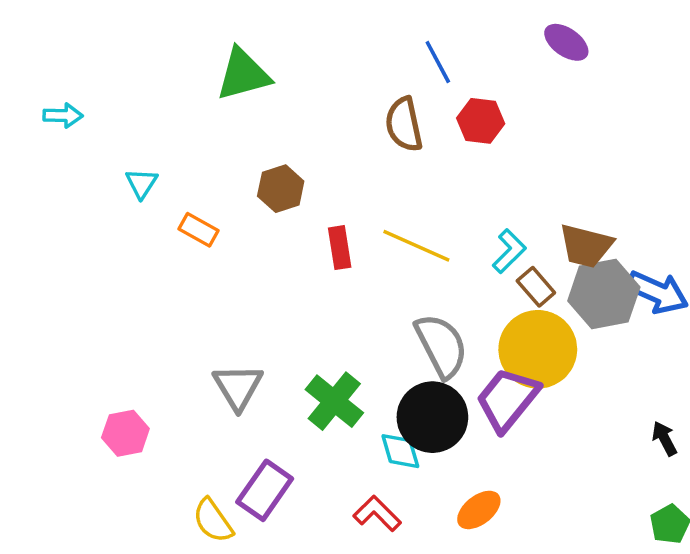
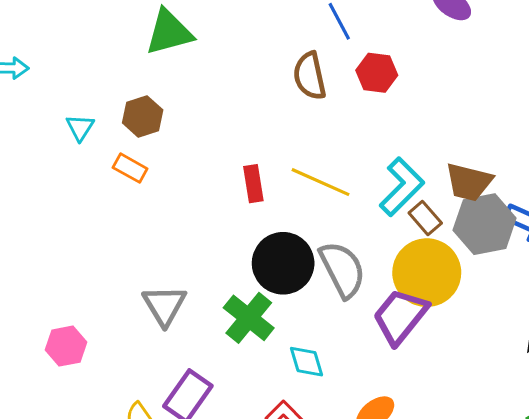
brown hexagon: (281, 189) -> (143, 116), moved
cyan L-shape: (509, 251) -> (402, 187), size x1.5
black circle: (432, 417) -> (283, 263), moved

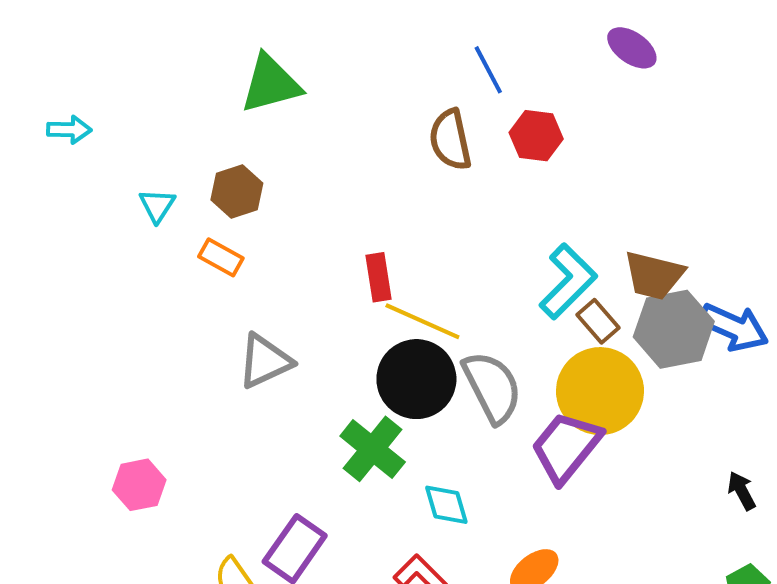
yellow line: (321, 182) -> (422, 321), moved
gray triangle: (164, 305) -> (265, 361), moved, turned 36

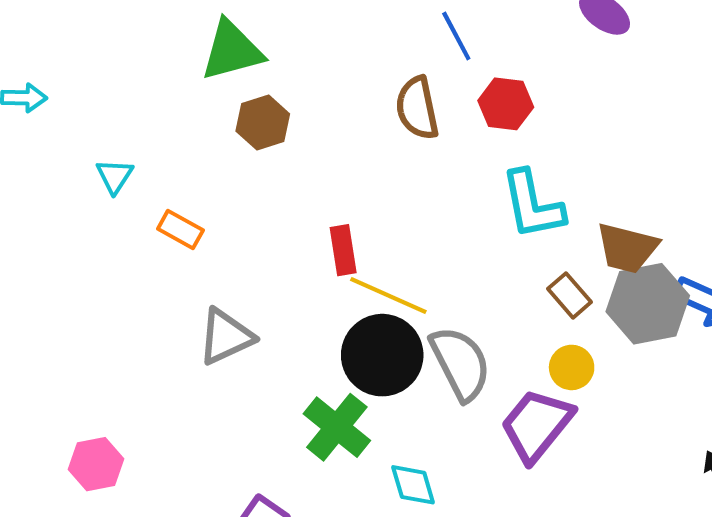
brown hexagon: (237, 192) -> (263, 122), moved
cyan L-shape: (568, 281) -> (532, 205), moved, turned 124
yellow circle: (600, 391) -> (572, 367), size x0.5

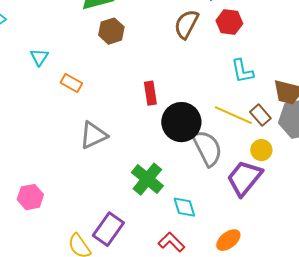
brown semicircle: (417, 108) -> (186, 24), turned 40
cyan L-shape: (532, 205) -> (242, 71), size x0.7
yellow line: (388, 295) -> (233, 115), moved
black circle: (382, 355) -> (181, 122), moved

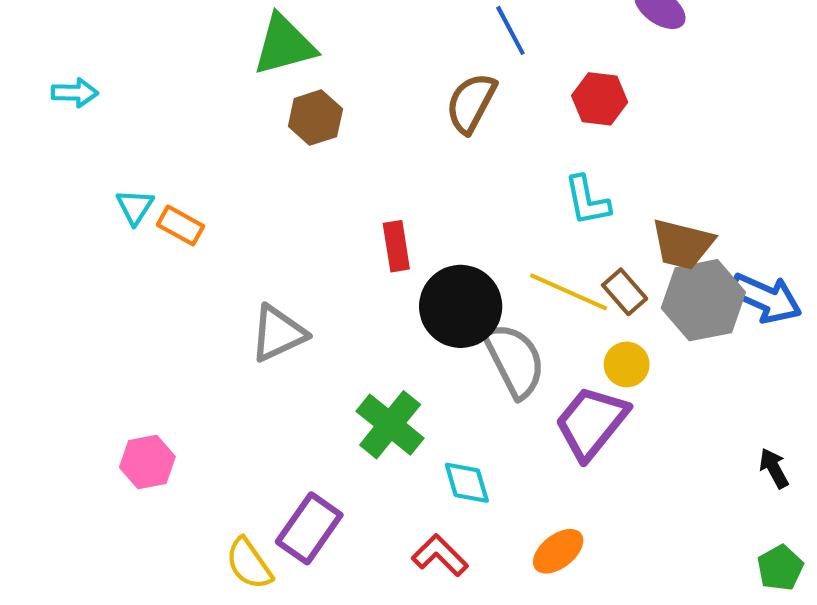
red hexagon: (229, 22) -> (600, 99), moved
cyan triangle: (39, 57) -> (135, 207), moved
orange rectangle: (71, 83) -> (181, 225), moved

